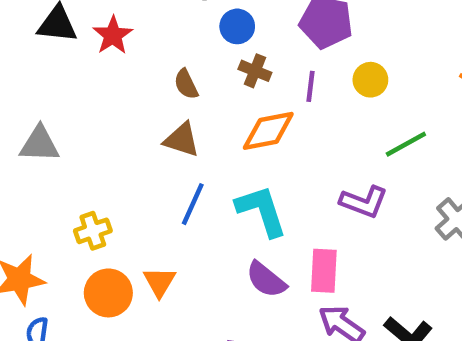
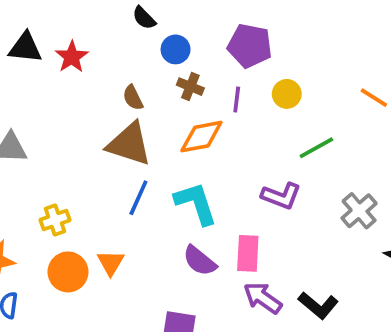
brown triangle: (182, 140) -> (129, 144), size x1.5

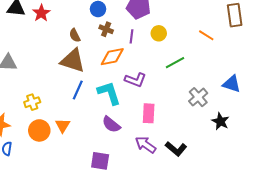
purple L-shape: (281, 196) -> (135, 80), moved
pink rectangle: (248, 253) -> (149, 113), moved

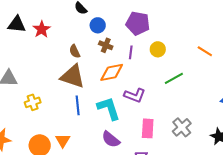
blue line: (78, 90) -> (78, 105), turned -30
gray cross: (198, 97) -> (182, 127), moved
yellow cross: (32, 102) -> (33, 102), moved

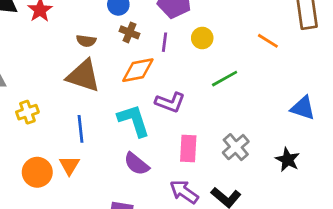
brown semicircle: (75, 51) -> (86, 41), turned -56
blue line: (78, 105) -> (81, 129), moved

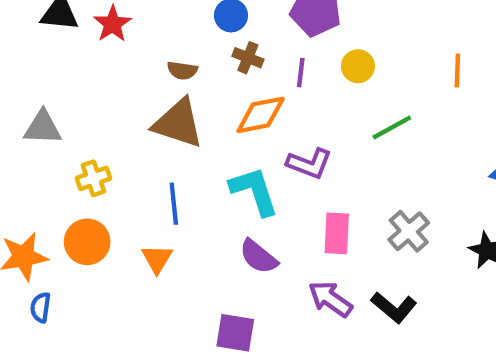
orange line: (268, 41) -> (457, 70), turned 60
orange circle: (37, 172) -> (87, 242), moved

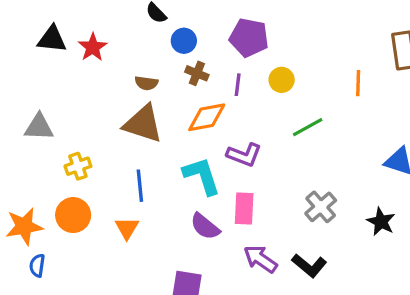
pink rectangle: (337, 233) -> (244, 209), moved

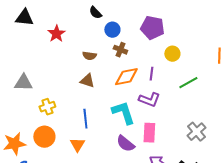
black triangle: (52, 39) -> (24, 18), moved
purple line: (238, 85) -> (151, 74), moved
brown triangle: (143, 124) -> (87, 81), size x0.6

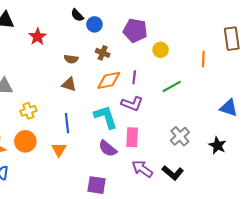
blue circle: (112, 30) -> (94, 24), moved
yellow circle: (172, 54) -> (161, 50), moved

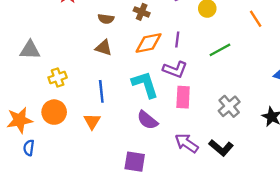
orange line: (203, 59) -> (256, 19), turned -35
pink rectangle: (132, 137) -> (183, 97), moved

